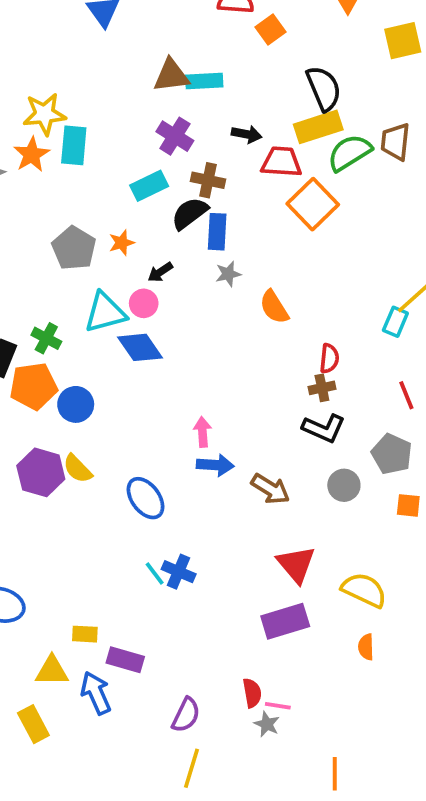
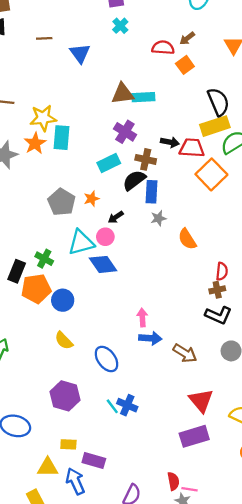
black arrow: (247, 134) -> (170, 142), moved
purple hexagon: (41, 472) -> (65, 396), moved

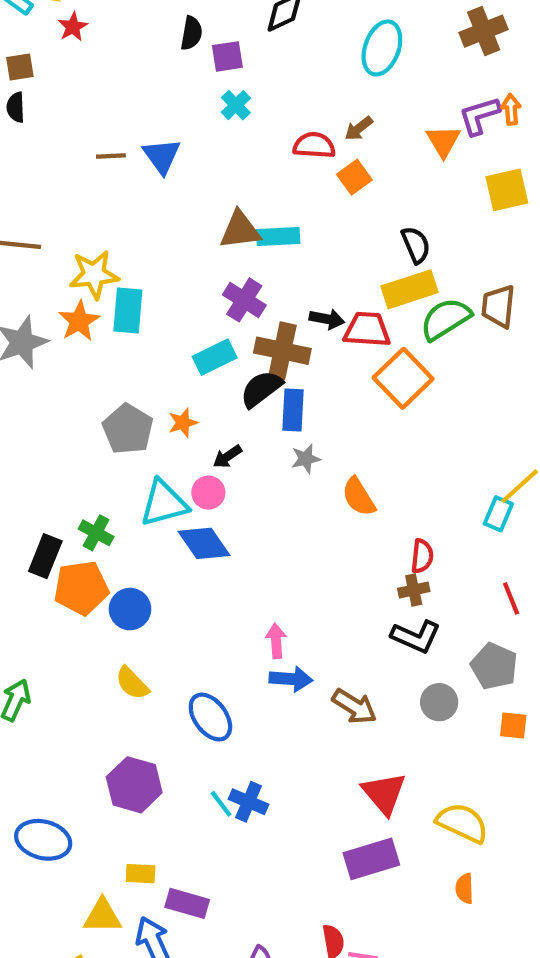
brown line: (44, 38) -> (111, 156), moved
black semicircle: (218, 102) -> (416, 245), size x0.7
brown cross: (146, 159) -> (282, 351), size x1.4

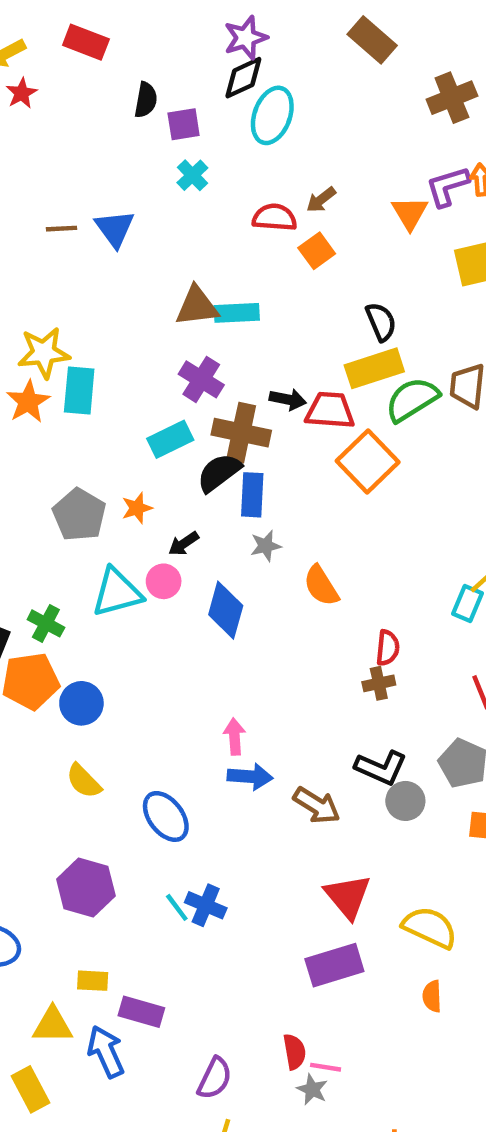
cyan ellipse: (382, 48) -> (272, 115), moved
blue diamond: (204, 543) -> (226, 610), moved, turned 50
black L-shape: (416, 637) -> (381, 768), moved

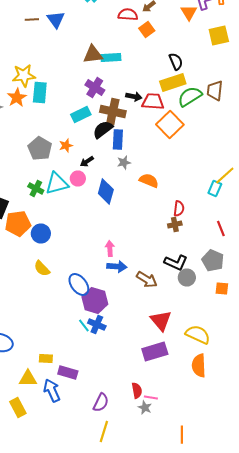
orange semicircle: (321, 586) -> (149, 180), turned 144
green cross: (46, 623) -> (36, 188), moved
purple hexagon: (86, 887) -> (95, 300), moved
orange semicircle: (432, 996) -> (199, 366), size x1.6

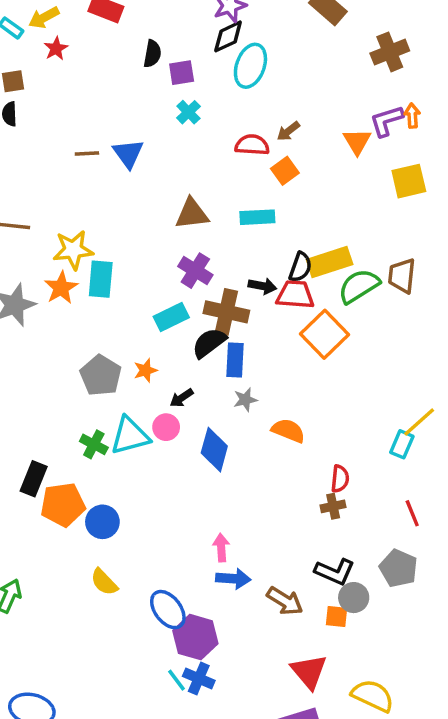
cyan rectangle: (111, 58) -> (257, 217), moved
black semicircle: (176, 62) -> (300, 267), moved, turned 42
orange square: (222, 288) -> (336, 616), moved

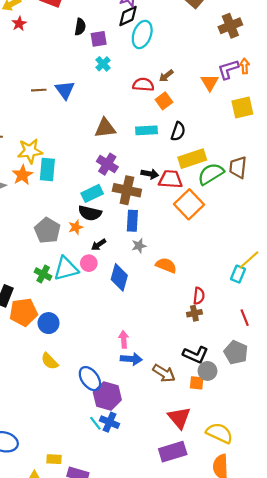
black semicircle: (300, 267) -> (178, 131), moved
black semicircle: (209, 343) -> (90, 213), moved, turned -130

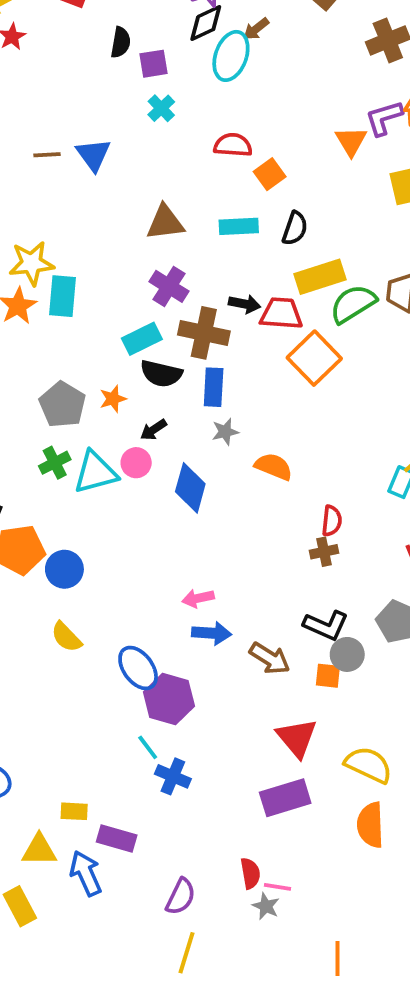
brown arrow: (166, 76) -> (256, 29), moved
black semicircle: (90, 213) -> (161, 374), moved
green cross: (43, 274) -> (55, 463), moved, turned 35
pink arrow: (124, 339) -> (198, 598), turned -98
blue cross: (109, 422) -> (173, 776), moved

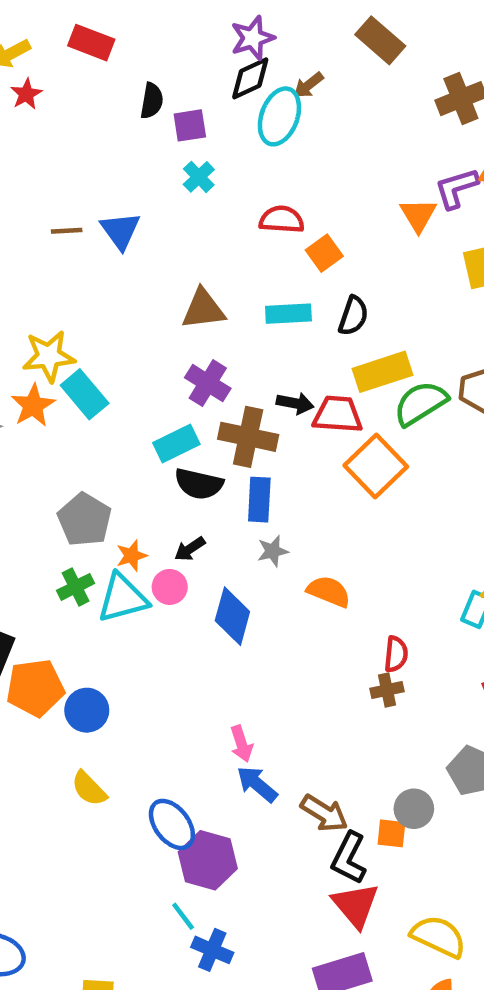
cyan rectangle: (62, 296) -> (85, 394), turned -45
orange star: (113, 399) -> (132, 556), moved
pink arrow: (198, 598) -> (241, 744), turned -96
black L-shape: (326, 625) -> (349, 858), moved, turned 93
blue arrow: (212, 633) -> (257, 784), turned -144

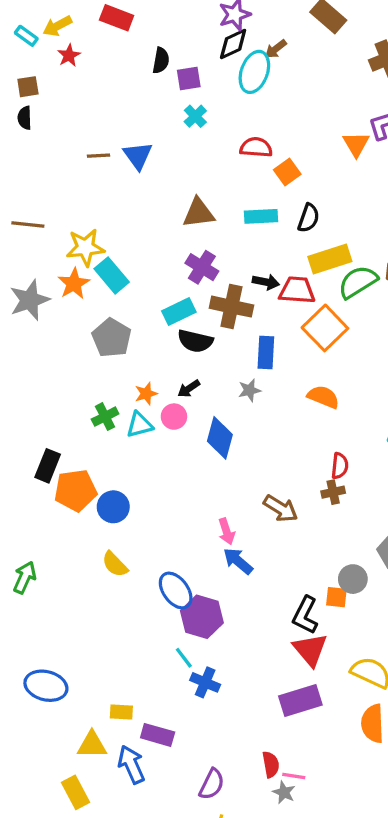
blue rectangle: (259, 500) -> (266, 353), moved
gray pentagon: (85, 520) -> (112, 338), moved
orange semicircle: (329, 591) -> (323, 397), moved
cyan triangle: (123, 598) -> (139, 425), size x0.7
brown arrow: (324, 813) -> (281, 508), moved

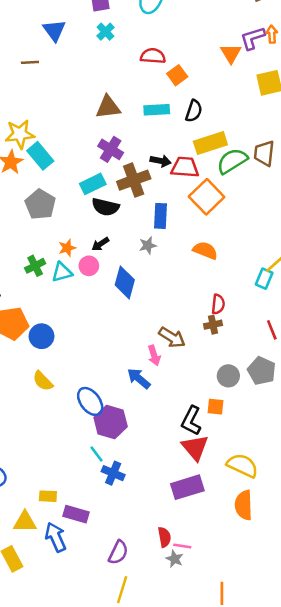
blue triangle: (138, 156) -> (54, 30), moved
brown cross: (231, 307) -> (134, 180), turned -32
pink arrow: (226, 531) -> (154, 355), moved
gray circle: (353, 579) -> (228, 376), moved

